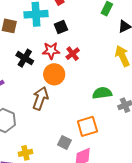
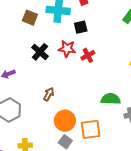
orange circle: (54, 74) -> (65, 121), moved
brown arrow: (40, 98) -> (49, 94), size x0.6

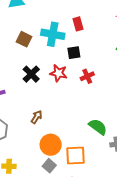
red cross: (88, 55) -> (87, 76), moved
green semicircle: (111, 99) -> (98, 127), turned 30

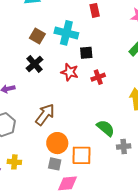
red rectangle: (78, 24) -> (95, 10), moved
black cross: (31, 74) -> (35, 64), moved
brown arrow: (37, 117) -> (45, 115), size x1.6
gray square: (49, 166) -> (55, 164), turned -32

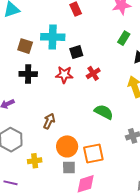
black cross: (35, 64) -> (28, 74), turned -36
brown arrow: (45, 115) -> (49, 121), size x0.7
green semicircle: (106, 128) -> (104, 112), moved
yellow cross: (14, 162) -> (35, 161), moved

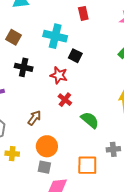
brown square: (25, 46) -> (13, 37), moved
black square: (76, 52) -> (75, 56), turned 32
red cross: (93, 73) -> (65, 100), moved, turned -32
orange square: (93, 153) -> (87, 165), moved

